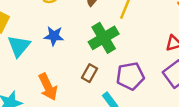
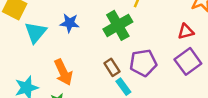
brown rectangle: (89, 73) -> (112, 67), moved, turned -63

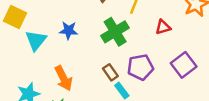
red triangle: (186, 32) -> (163, 27), moved

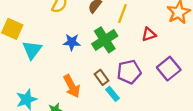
blue star: (68, 30) -> (72, 42), moved
orange arrow: (64, 78) -> (72, 86), moved

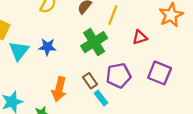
blue star: (72, 42) -> (47, 47), moved
purple square: (169, 69) -> (160, 73), turned -30
orange arrow: (72, 86) -> (59, 89), turned 40

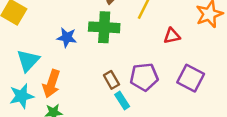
green cross: (94, 42) -> (104, 27), moved, turned 30
cyan triangle: (19, 51) -> (28, 60), moved
orange arrow: (59, 89) -> (51, 84), moved

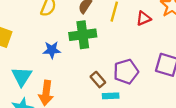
red triangle: (172, 36) -> (144, 18), moved
cyan rectangle: (122, 100) -> (111, 96), turned -49

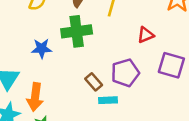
red triangle: (144, 18) -> (146, 35), moved

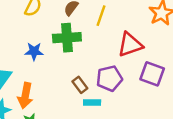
red triangle: (146, 35) -> (130, 45), size x1.6

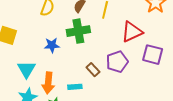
cyan rectangle: (92, 102) -> (75, 87), moved

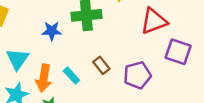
purple pentagon: (117, 62) -> (137, 75), moved
cyan rectangle: (75, 87) -> (71, 76), moved, turned 48

